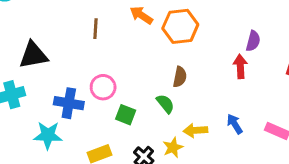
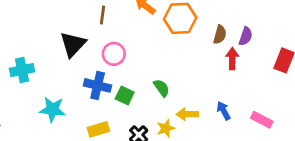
black triangle: (33, 55) -> (73, 44), moved, turned -40
brown semicircle: (180, 77) -> (220, 35), moved
pink circle: (103, 87) -> (114, 54), moved
blue cross: (69, 103) -> (98, 85), moved

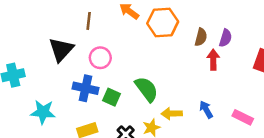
green semicircle: (162, 88) -> (147, 89), size x1.5

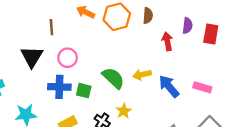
brown semicircle: (201, 37) -> (148, 16), moved
purple semicircle: (226, 38) -> (187, 26), moved
blue arrow: (206, 109) -> (169, 86), size x1.5
yellow arrow: (172, 114) -> (142, 75), moved

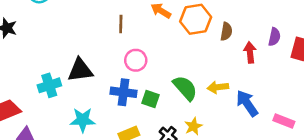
brown semicircle: (148, 16) -> (226, 31), moved
black triangle: (32, 57) -> (80, 70), moved, turned 45
pink rectangle: (202, 87) -> (284, 121), moved

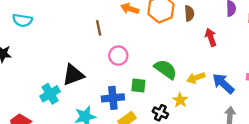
red arrow: (250, 52) -> (211, 37), moved
yellow arrow: (218, 87) -> (196, 78), moved
blue cross: (123, 92) -> (113, 98), moved
blue arrow: (247, 103) -> (223, 83), moved

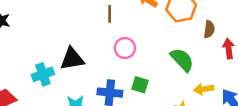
brown semicircle: (189, 13) -> (209, 29), moved
green semicircle: (166, 69) -> (182, 60), moved

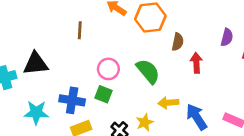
brown line: (110, 14) -> (80, 30), moved
pink circle: (125, 48) -> (108, 69), moved

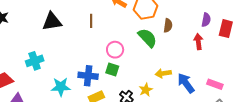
red arrow: (196, 63) -> (198, 42), moved
black triangle: (36, 64) -> (52, 21), moved
green semicircle: (148, 71) -> (147, 38), moved

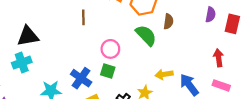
black triangle: (52, 21) -> (28, 36), moved
red arrow: (198, 42) -> (218, 58), moved
blue cross: (88, 76) -> (81, 78), turned 30

